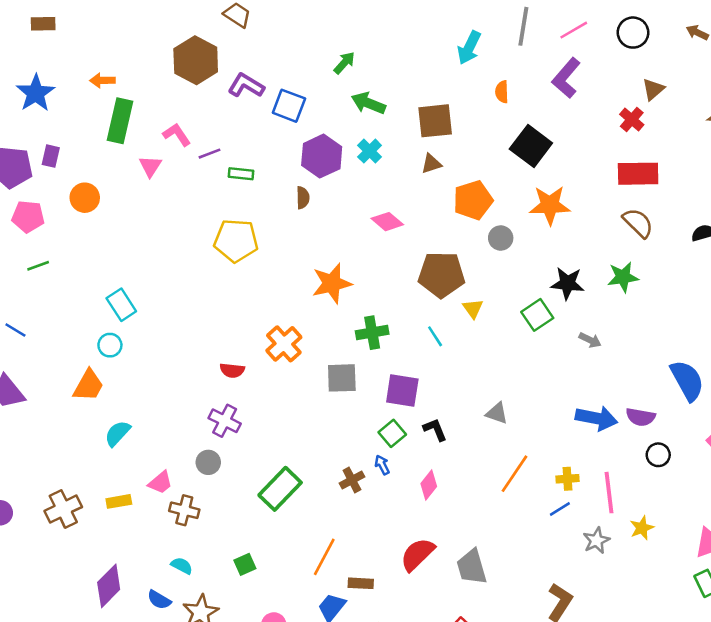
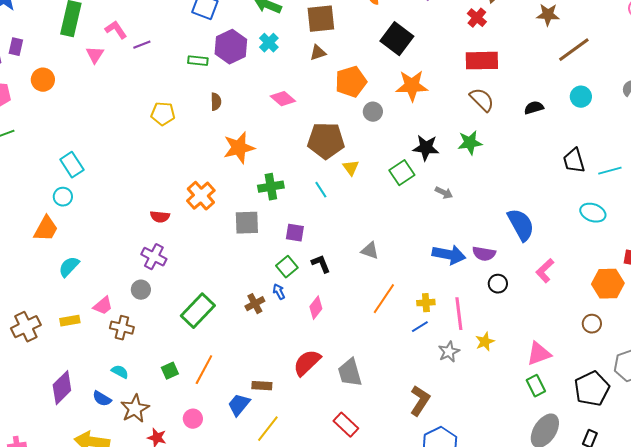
green rectangle: (241, 174) -> (198, 61), moved
brown semicircle: (303, 198) -> (216, 102), moved
yellow pentagon: (236, 241) -> (163, 114), size x0.7
purple square: (402, 391) -> (295, 233), size x0.7
orange line: (324, 557) -> (204, 370), moved

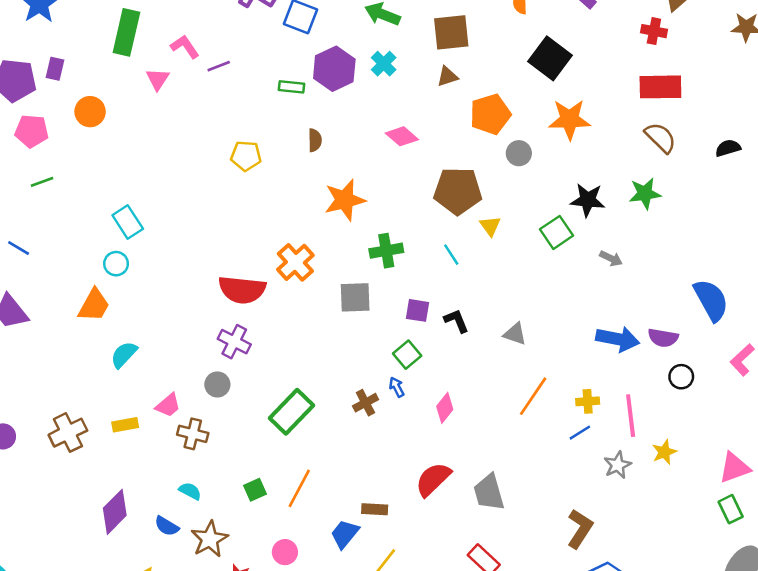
red cross: (477, 18) -> (654, 31), turned -30
red semicircle: (160, 217) -> (242, 290), size x1.8
black L-shape: (321, 264) -> (456, 321), moved

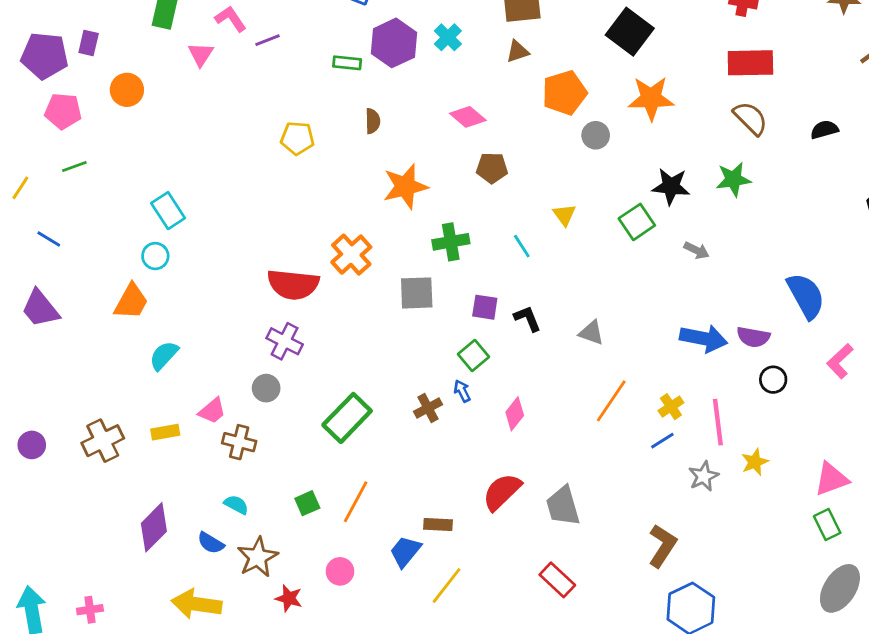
brown pentagon: (458, 191) -> (492, 168), moved, size x0.6
yellow cross: (588, 401) -> (671, 407), turned -30

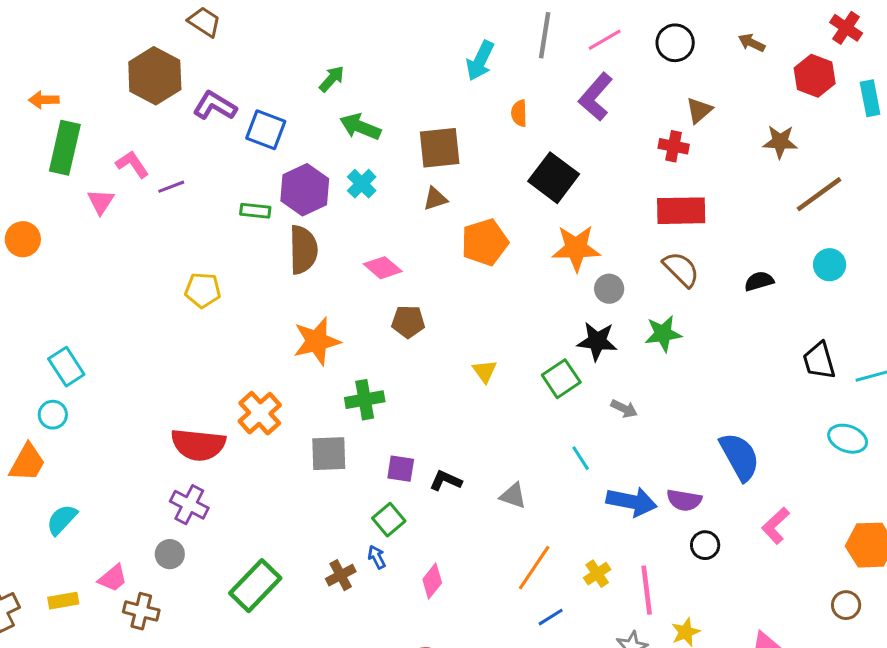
brown semicircle: (373, 121) -> (303, 250), moved, size x1.8
gray circle: (596, 135) -> (609, 289), moved
cyan line: (522, 246) -> (581, 458), moved
black L-shape: (527, 319) -> (446, 481), turned -44
blue line: (662, 441) -> (551, 617), moved

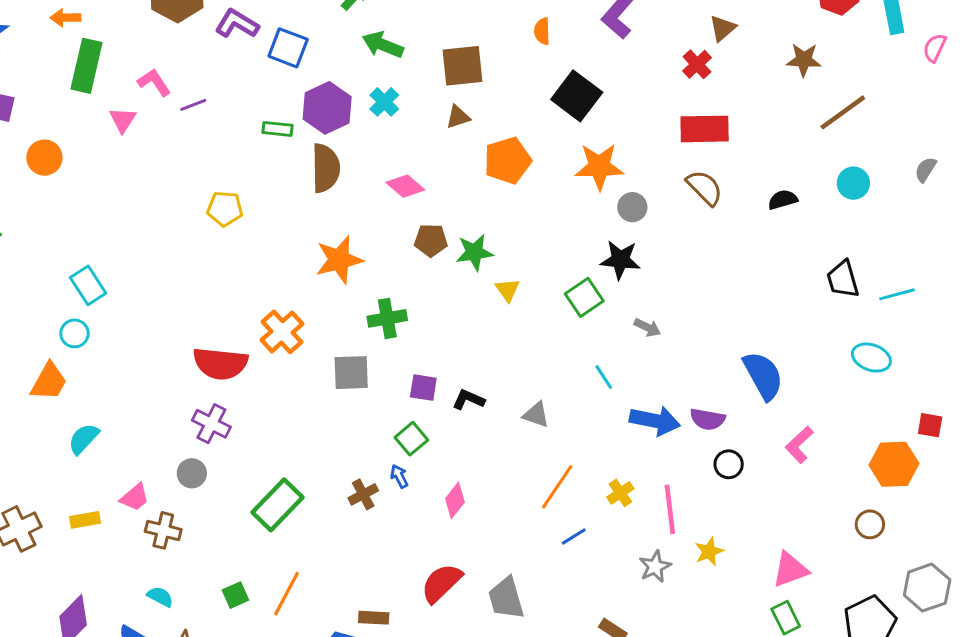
red cross: (674, 146) -> (697, 64), turned 36
green star: (663, 334) -> (474, 252), moved

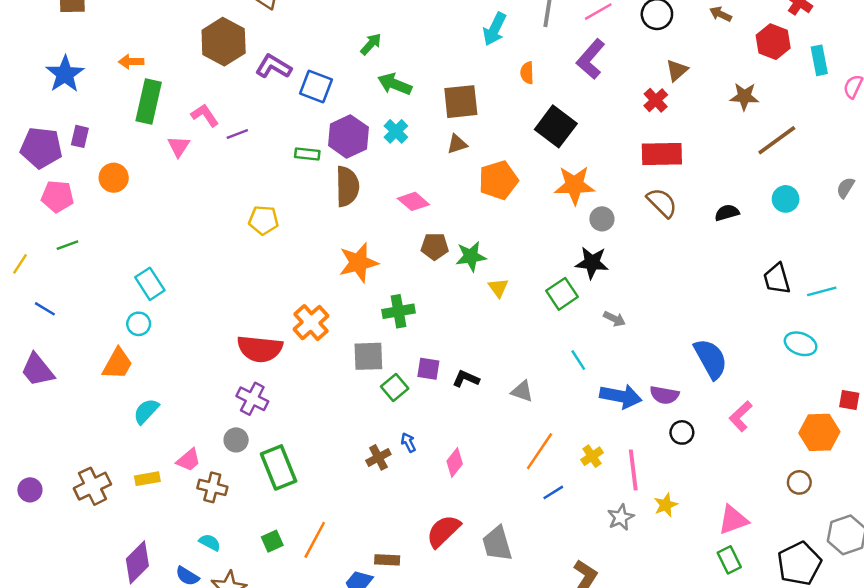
green square: (411, 439) -> (395, 388), moved
green rectangle: (278, 505) -> (279, 467), moved, turned -66

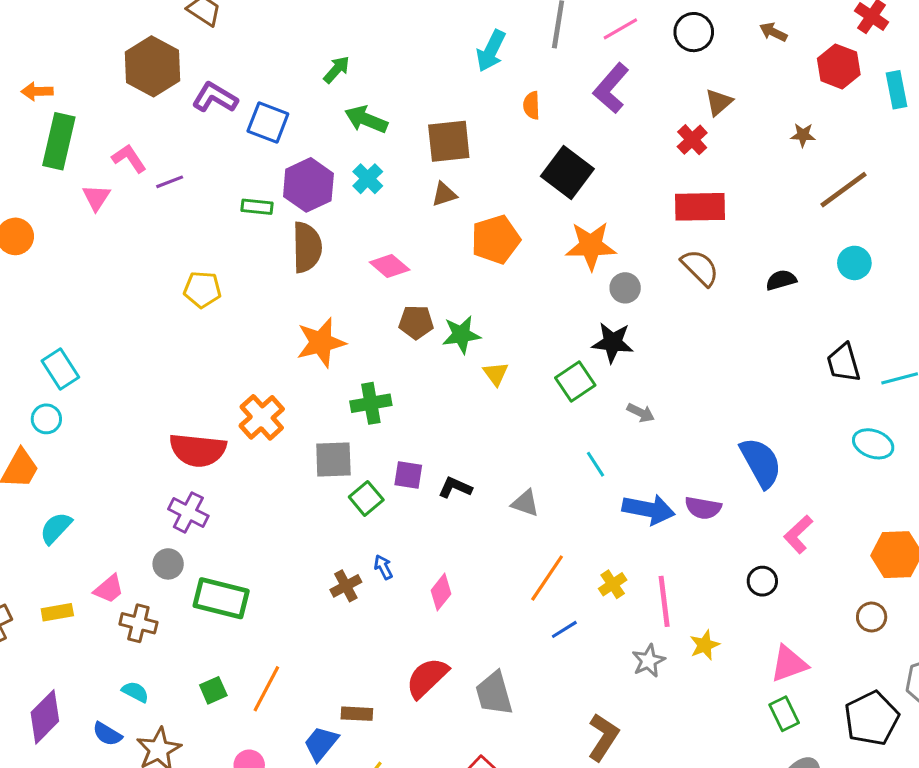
brown star: (744, 97) -> (803, 135), size x0.7
black circle: (682, 432) -> (762, 581), moved
green rectangle: (279, 467) -> (221, 598), turned -54

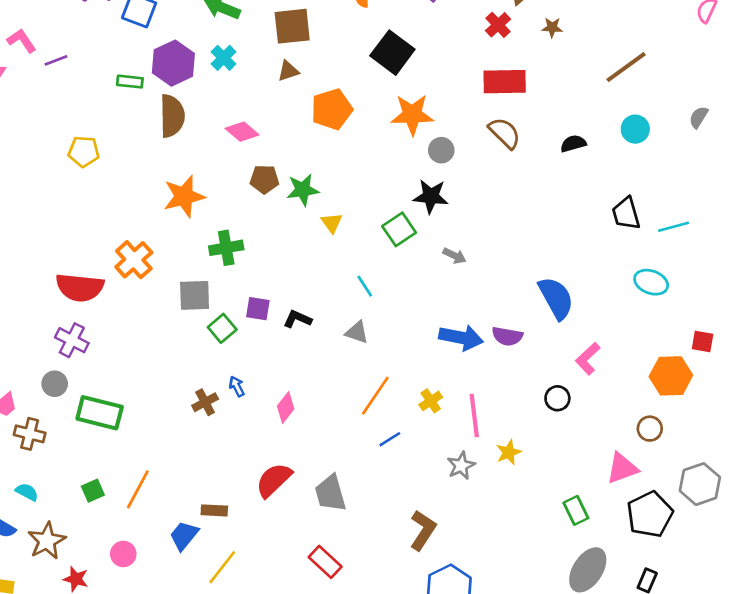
brown star: (803, 135) -> (552, 27), moved
cyan line: (595, 464) -> (365, 286), moved
pink triangle: (789, 664) -> (622, 468), moved

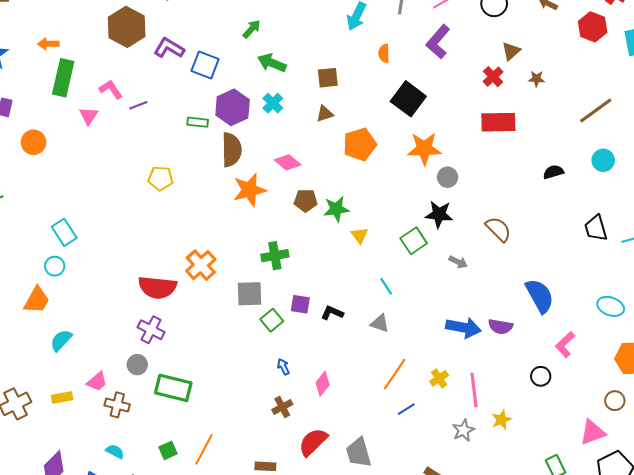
brown square: (292, 26) -> (328, 78), size x0.7
brown semicircle: (505, 133) -> (498, 229), moved
orange star: (184, 196) -> (250, 190), moved
cyan ellipse: (651, 282) -> (611, 306), moved
brown cross: (205, 402) -> (282, 407), moved

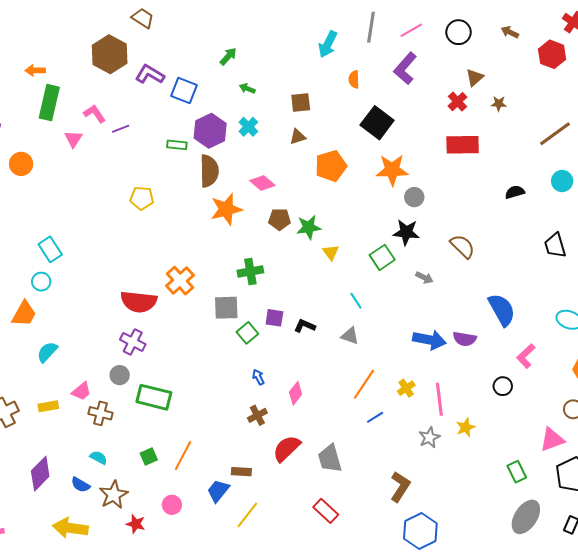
green arrow: (272, 63) -> (247, 88), size x0.6

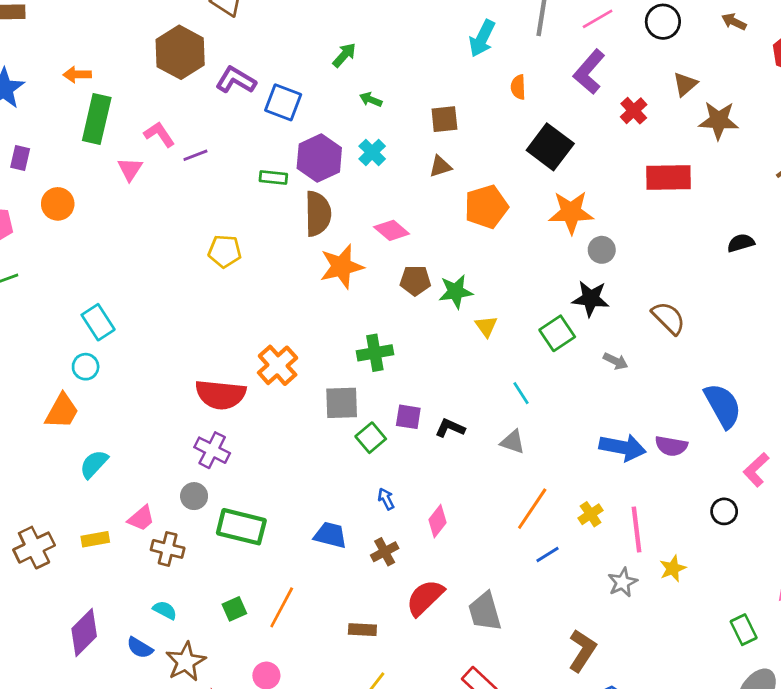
red cross: (458, 102) -> (634, 111), moved
brown star: (499, 104) -> (719, 120), size x1.8
blue trapezoid: (218, 491) -> (330, 535), moved, turned 65

